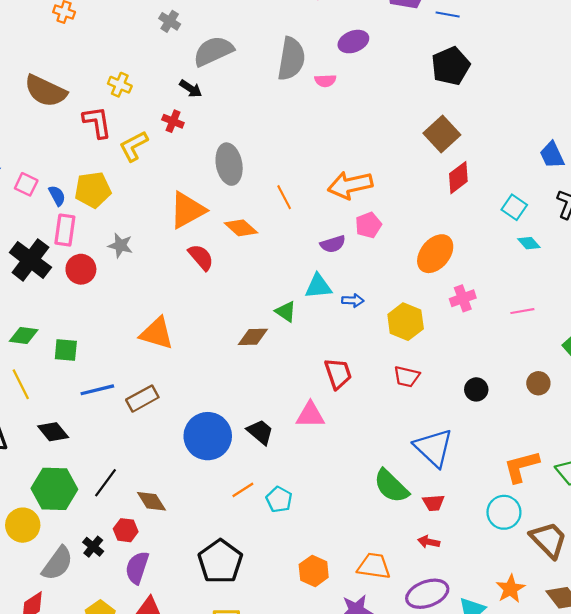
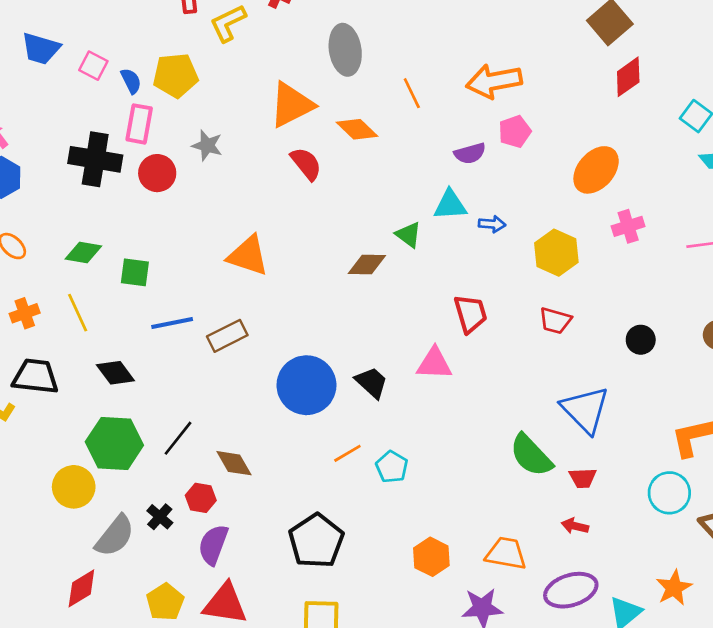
black cross: (30, 260) -> (95, 159), turned -30

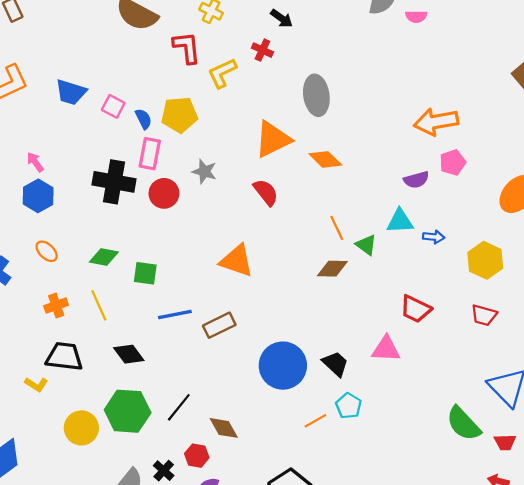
orange line: (412, 93) -> (337, 228), moved
red semicircle: (306, 164) -> (266, 192), moved
red trapezoid: (471, 314) -> (416, 309), turned 132
cyan pentagon: (392, 467) -> (349, 406), moved
yellow circle: (74, 487) -> (81, 428), moved

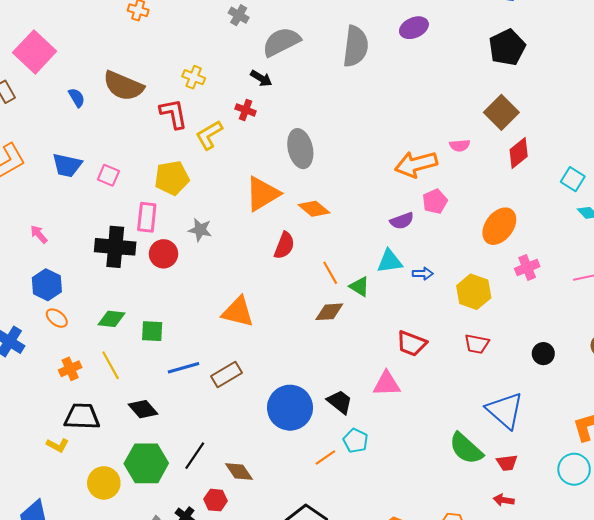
pink semicircle: (416, 17) -> (460, 145), moved
blue semicircle: (144, 119) -> (77, 98), moved
red semicircle: (266, 192) -> (284, 245), moved, turned 64
blue hexagon: (38, 196) -> (47, 285), moved

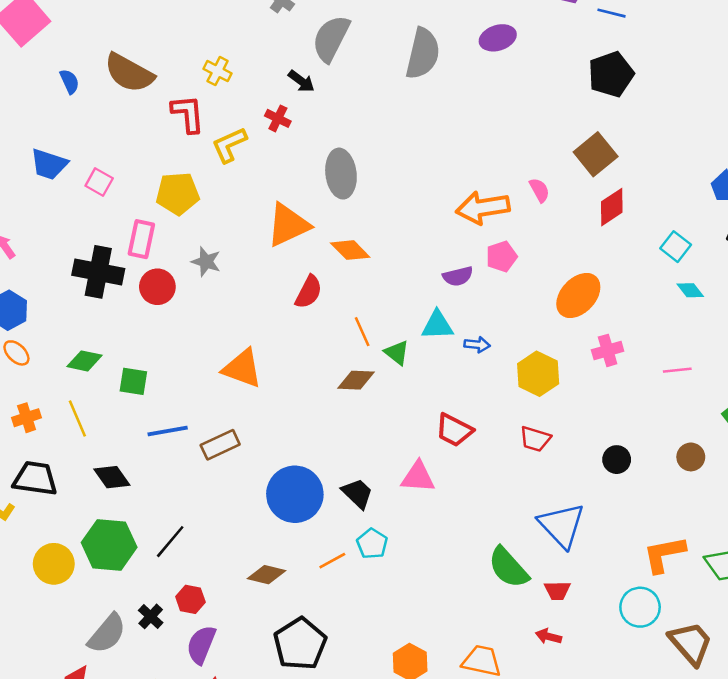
gray semicircle: (281, 42) -> (331, 38), turned -42
pink semicircle: (460, 145) -> (540, 190), turned -120
brown diamond: (239, 472) -> (266, 575), moved, turned -48

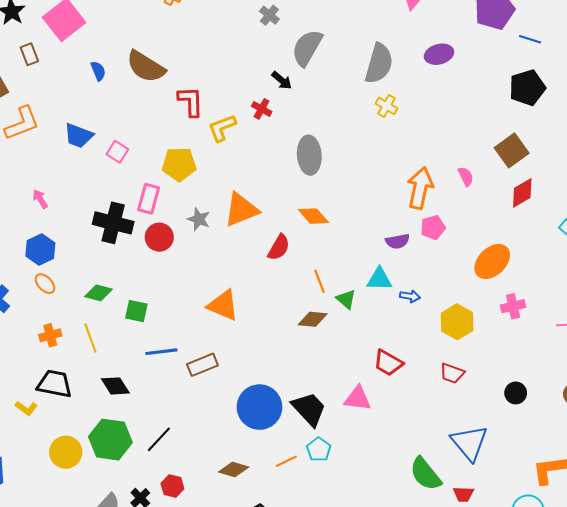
yellow cross: (218, 71) -> (387, 106), moved
orange arrow: (483, 208) -> (420, 188), turned 108
orange triangle: (288, 225) -> (241, 210), moved
black trapezoid: (357, 493) -> (309, 409), size x1.4

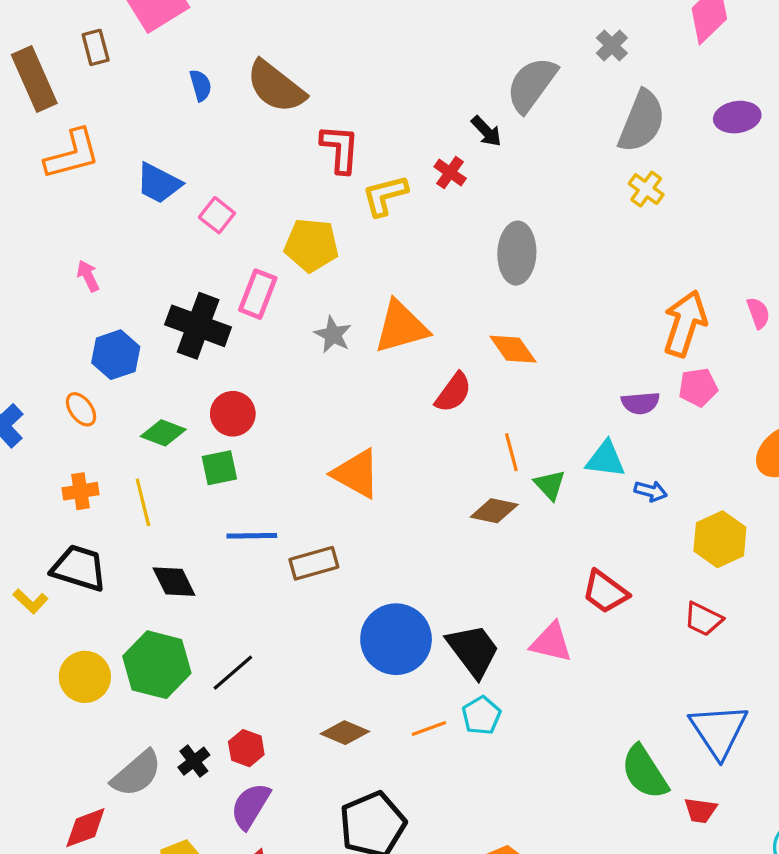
gray cross: (269, 15) -> (612, 46), moved
red circle: (159, 237) -> (233, 414), moved
blue hexagon: (40, 249) -> (116, 355), moved
green square: (136, 311) -> (219, 468), turned -30

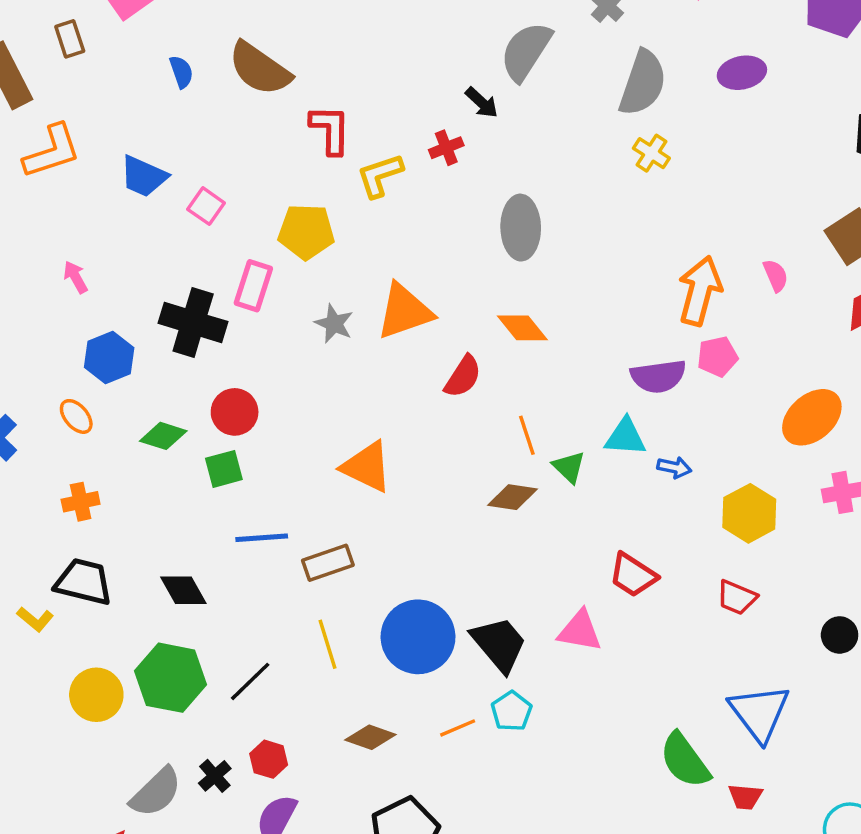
red cross: (450, 173) -> (446, 148), turned 36
purple semicircle: (640, 403) -> (658, 376), size x1.4
yellow line: (143, 502) -> (327, 644), moved

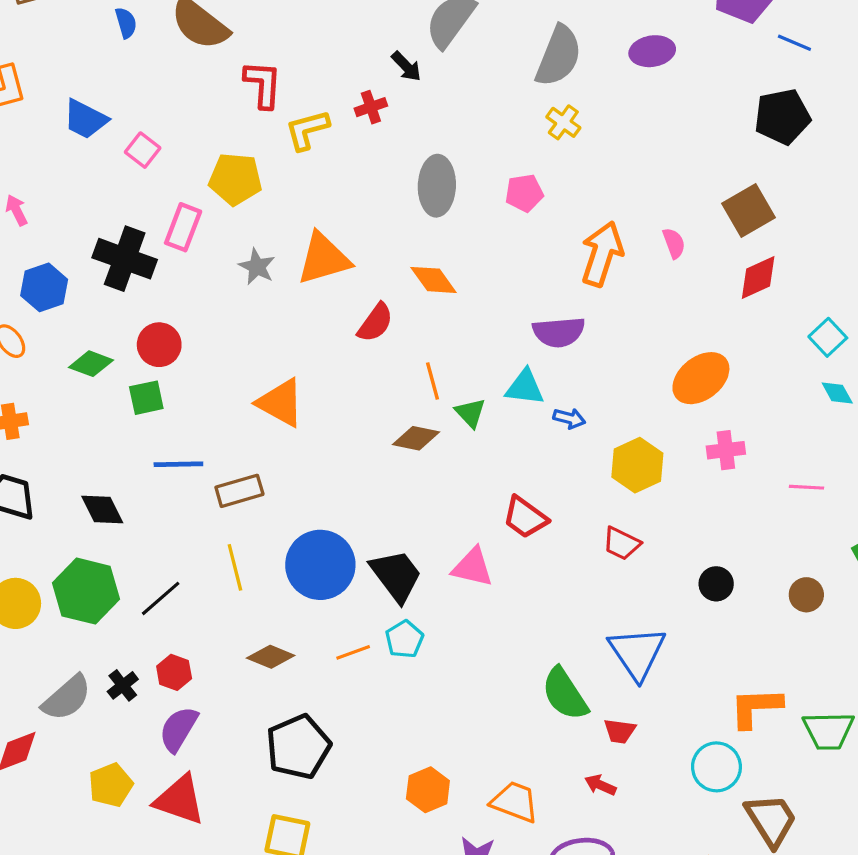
pink pentagon: (717, 357) -> (524, 193), moved

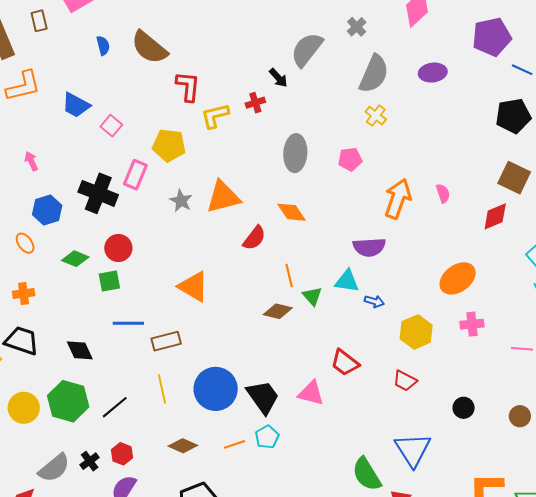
brown square: (748, 211) -> (514, 178), moved, turned -36

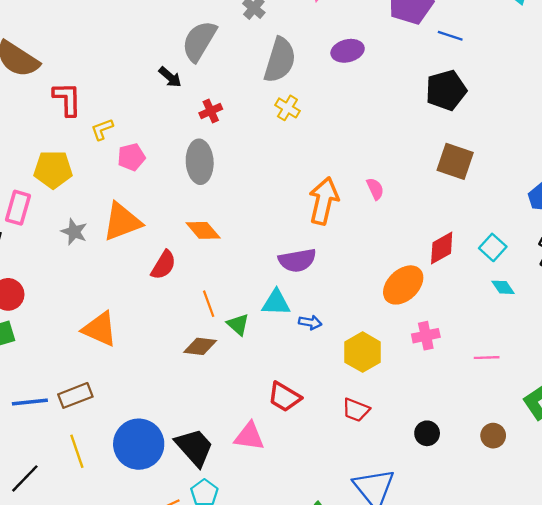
red cross: (255, 103) -> (211, 111), moved
yellow L-shape: (215, 116) -> (102, 129), size x0.7
pink pentagon: (350, 159) -> (131, 157), moved
red diamond: (495, 216) -> (442, 248), moved
blue line: (128, 323) -> (30, 402), moved

